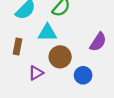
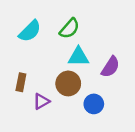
cyan triangle: (47, 33) -> (78, 57), moved
brown rectangle: (18, 47) -> (21, 82), moved

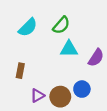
brown circle: (68, 83) -> (60, 97), moved
purple triangle: (41, 101) -> (38, 96), moved

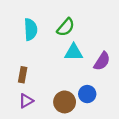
cyan semicircle: (28, 27) -> (31, 29), turned -48
purple triangle: (38, 96) -> (26, 101), moved

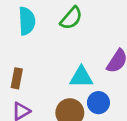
cyan triangle: (74, 52) -> (81, 77), moved

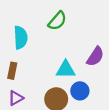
cyan semicircle: (27, 21) -> (21, 37), moved

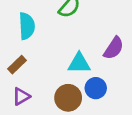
brown rectangle: (12, 71) -> (17, 65), turned 35

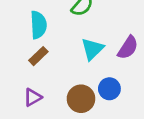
cyan triangle: (79, 63) -> (92, 49), moved, turned -45
brown rectangle: (17, 65) -> (38, 56), moved

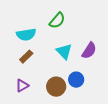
cyan semicircle: (38, 25) -> (26, 35), turned 84
cyan triangle: (92, 49) -> (64, 52), turned -30

